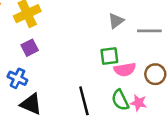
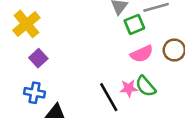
green square: (109, 56) -> (134, 24), moved
pink star: (139, 103) -> (129, 88), moved

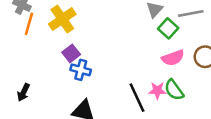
green square: (134, 24) -> (168, 28), turned -30
blue cross: (34, 93) -> (81, 70), moved

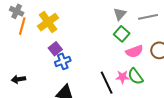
green square: (168, 28) -> (122, 34), moved
blue cross: (81, 70) -> (63, 61), turned -35
black arrow: (24, 92) -> (18, 79), turned 56

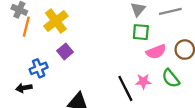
green square: (122, 34) -> (141, 32), turned -35
blue cross: (63, 61) -> (39, 68), moved
green semicircle: (135, 76) -> (171, 78), moved

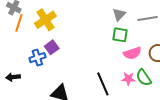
blue cross: (39, 68) -> (37, 58), moved
pink star: (143, 81) -> (128, 79), moved

